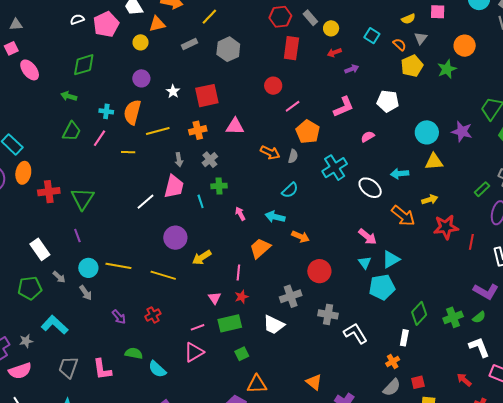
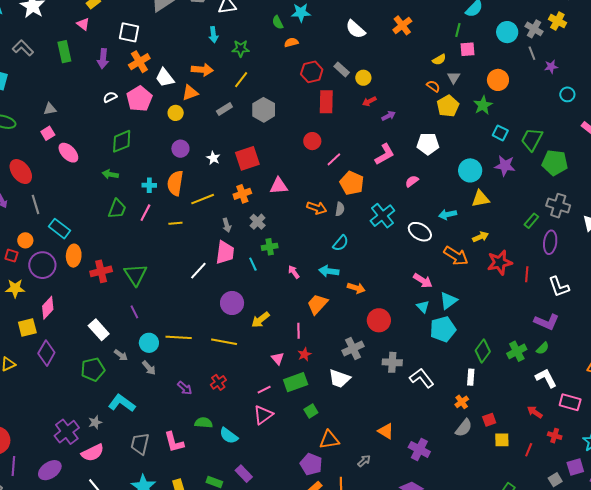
cyan square: (372, 36) -> (500, 133), moved

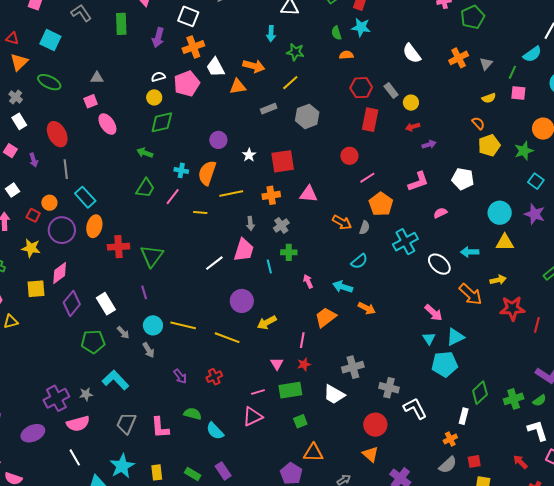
gray triangle: (454, 77) -> (486, 64), moved
yellow circle: (176, 113) -> (154, 97), moved
red circle: (379, 320) -> (375, 425), moved
purple diamond: (46, 353) -> (72, 303), moved

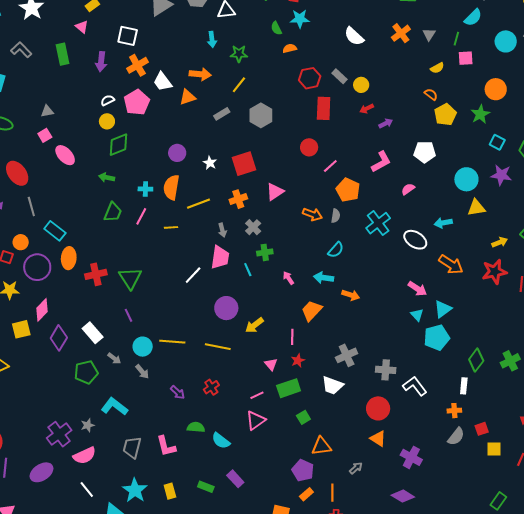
pink triangle: (309, 194) -> (275, 192), turned -30
yellow arrow: (498, 280) -> (500, 242), moved
orange cross: (450, 439) -> (454, 411), turned 32

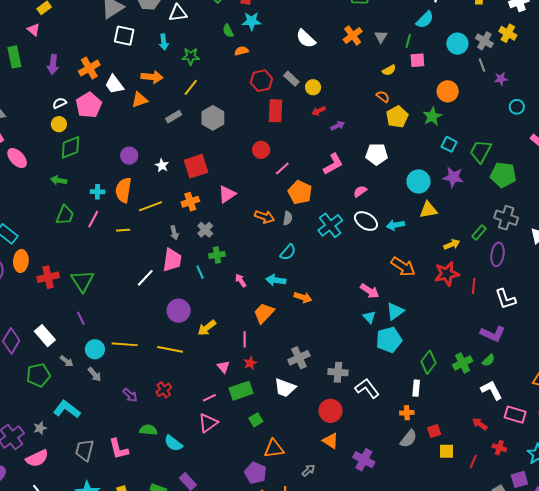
white square: (128, 36) -> (124, 36), moved
white ellipse: (415, 240) -> (366, 221), moved

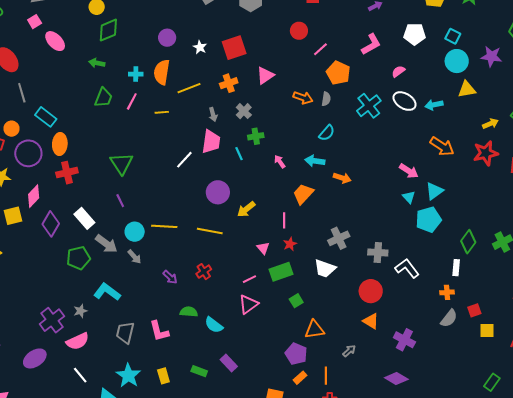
cyan square: (449, 144) -> (453, 36), moved
red cross: (48, 277) -> (67, 173), moved
gray arrow: (67, 361) -> (106, 244), size x1.6

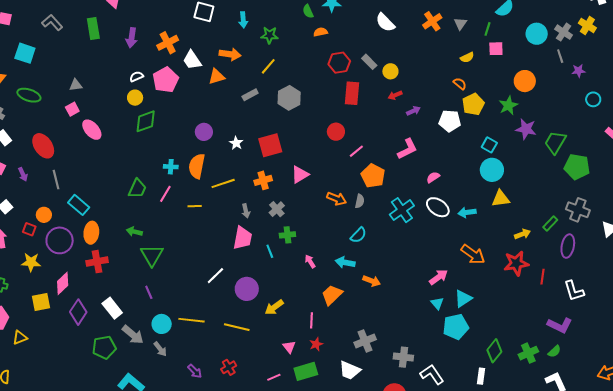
white pentagon: (415, 34) -> (450, 121), moved
purple star: (491, 56) -> (526, 129), moved
green arrow: (97, 63) -> (134, 232), moved
white line: (184, 160) -> (215, 276), moved
pink arrow: (409, 171) -> (439, 277), turned -72

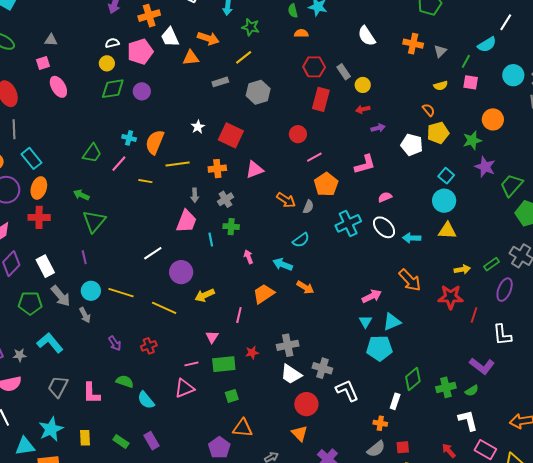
orange cross: (432, 21) -> (413, 44), turned 36
purple circle: (204, 132) -> (142, 91), moved
red square: (270, 145) -> (231, 135), turned 30
red star: (316, 344) -> (252, 353), moved
white trapezoid: (350, 370) -> (291, 374), moved

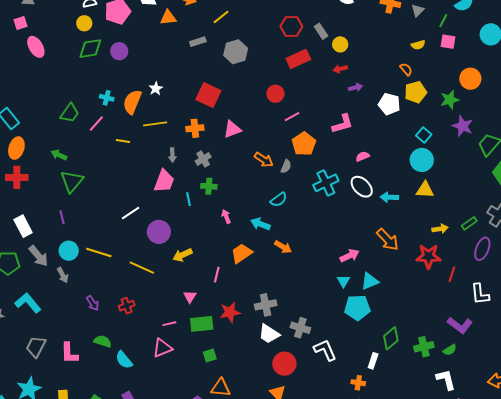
red rectangle: (321, 99) -> (298, 59), turned 50
white star: (198, 127) -> (156, 89), moved
red star: (252, 353) -> (230, 312), size x1.5

